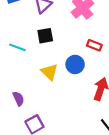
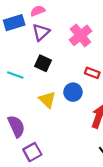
black square: (45, 36) -> (43, 63), turned 35
purple semicircle: (18, 99) -> (16, 126), size x1.5

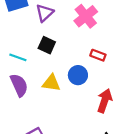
yellow triangle: (47, 100) -> (51, 83), turned -36
purple semicircle: (16, 126) -> (19, 85), moved

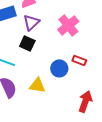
black square: (47, 45) -> (27, 43), moved
blue circle: (78, 75) -> (59, 68), moved

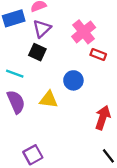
red rectangle: (79, 60) -> (98, 54), moved

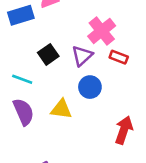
purple triangle: (42, 29) -> (82, 56), moved
black square: (37, 52) -> (48, 54), turned 30

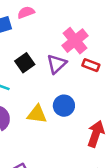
blue circle: (90, 87) -> (64, 106), moved

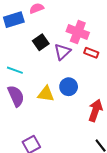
pink cross: (75, 41) -> (78, 32), turned -30
black square: (25, 63) -> (41, 42), moved

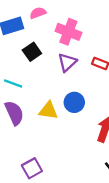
pink cross: (78, 32) -> (68, 32), moved
black square: (41, 42) -> (32, 52), moved

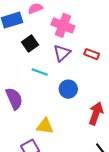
cyan line: (13, 84) -> (40, 72), moved
yellow triangle: (48, 111) -> (45, 126), moved

